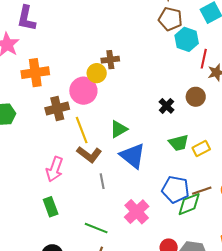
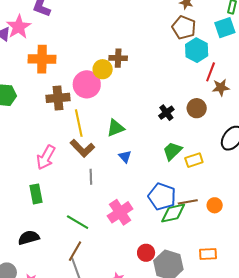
green trapezoid: (179, 143) -> (172, 151), turned 140
blue triangle: (133, 156) -> (125, 157), size x0.5

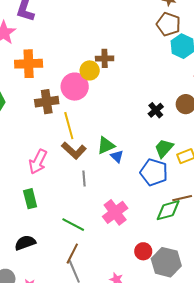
green triangle: (116, 128) -> (106, 145), moved
blue pentagon: (162, 197) -> (154, 172), moved

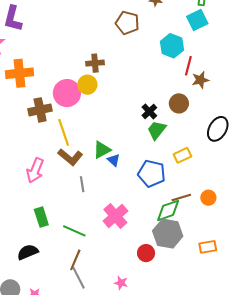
brown pentagon: (168, 24) -> (127, 23), moved
yellow circle: (90, 70) -> (87, 85), moved
green trapezoid: (164, 148) -> (157, 130), moved
green rectangle: (30, 199) -> (41, 217), moved
gray hexagon: (166, 262) -> (168, 234), moved

